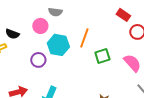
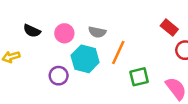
gray semicircle: (55, 12) -> (97, 32), moved
black semicircle: (12, 34) -> (32, 31), moved

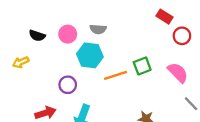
orange line: (118, 53) -> (116, 75), moved, turned 55
purple circle: (59, 76) -> (68, 85), moved

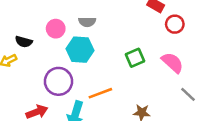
black semicircle: (37, 36) -> (24, 42), moved
orange line: (116, 75) -> (100, 93), moved
purple circle: (68, 85) -> (58, 81), size x1.5

